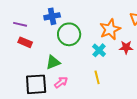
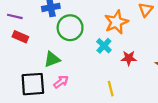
red star: (126, 47) -> (129, 58), moved
yellow line: (97, 77) -> (111, 89), moved

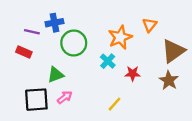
purple line: (15, 16) -> (32, 32), moved
yellow line: (111, 89) -> (114, 104), turned 56

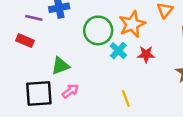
green circle: (74, 43) -> (98, 30), moved
red star: (133, 74) -> (146, 54), moved
yellow line: (114, 104) -> (126, 99), turned -63

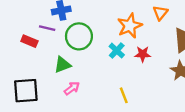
purple line: (34, 18) -> (47, 28), moved
green circle: (98, 30) -> (79, 36), moved
black square: (39, 93) -> (26, 91), moved

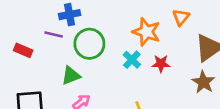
orange star: (130, 26) -> (146, 32), turned -30
red rectangle: (29, 41) -> (23, 50), moved

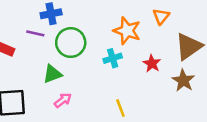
cyan cross: (132, 60) -> (113, 58), turned 30
red star: (161, 64) -> (152, 63), moved, turned 30

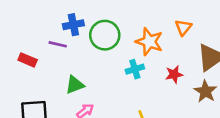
green circle: (71, 43) -> (105, 35), moved
red star: (152, 63) -> (174, 74), turned 30

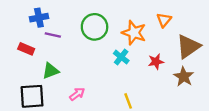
blue cross: (73, 25) -> (39, 18), moved
cyan cross: (135, 69) -> (121, 57), turned -35
green triangle: (75, 85) -> (51, 71), moved

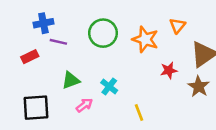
red rectangle: (26, 49) -> (30, 57), turned -49
cyan cross: (121, 57) -> (109, 86), moved
green triangle: (51, 71) -> (71, 80), moved

